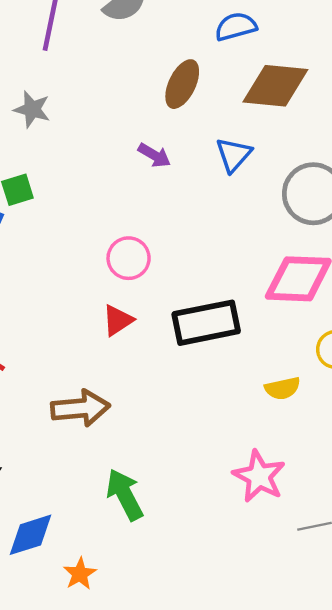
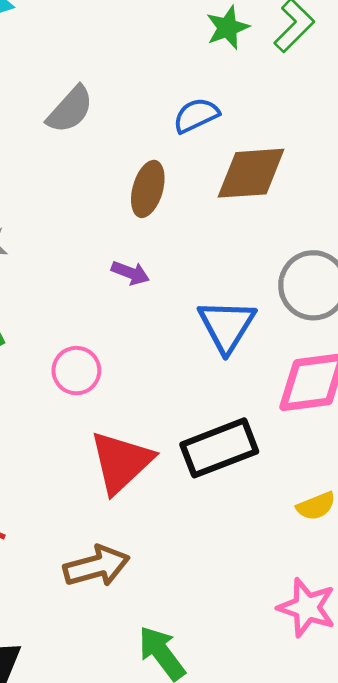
blue triangle: (234, 155) -> (227, 326), moved, size x1.4
pink circle: (129, 258) -> (76, 371), moved
red triangle: (118, 320) -> (121, 462), size x1.8

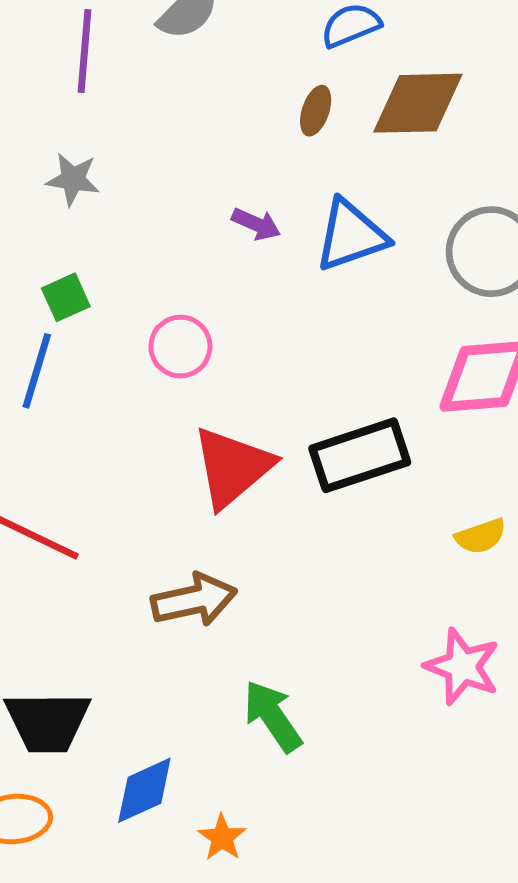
brown ellipse: (148, 189) -> (316, 111), moved, size x0.7
blue triangle: (227, 326) -> (351, 235), moved, turned 36

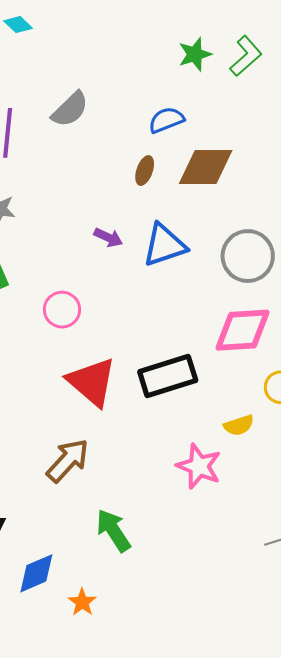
red triangle: (232, 467) -> (92, 382), turned -40
brown arrow: (194, 600) -> (68, 460), turned -36
pink star: (462, 666) -> (199, 466), moved

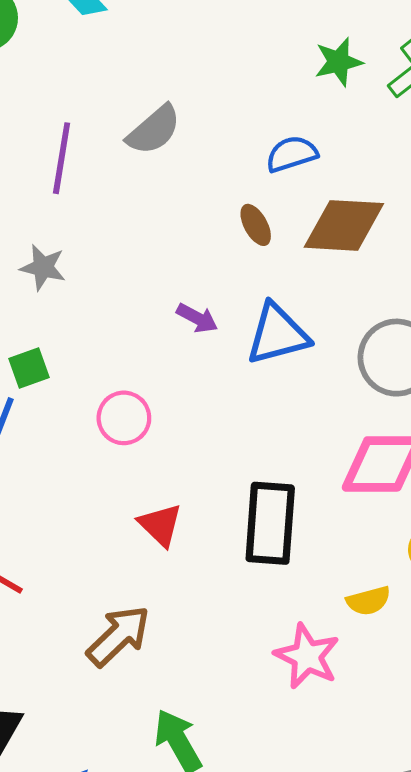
brown ellipse: (145, 171) -> (256, 225), turned -52
black rectangle: (168, 376) -> (270, 523), turned -72
red triangle: (92, 382) -> (160, 525), size x0.6

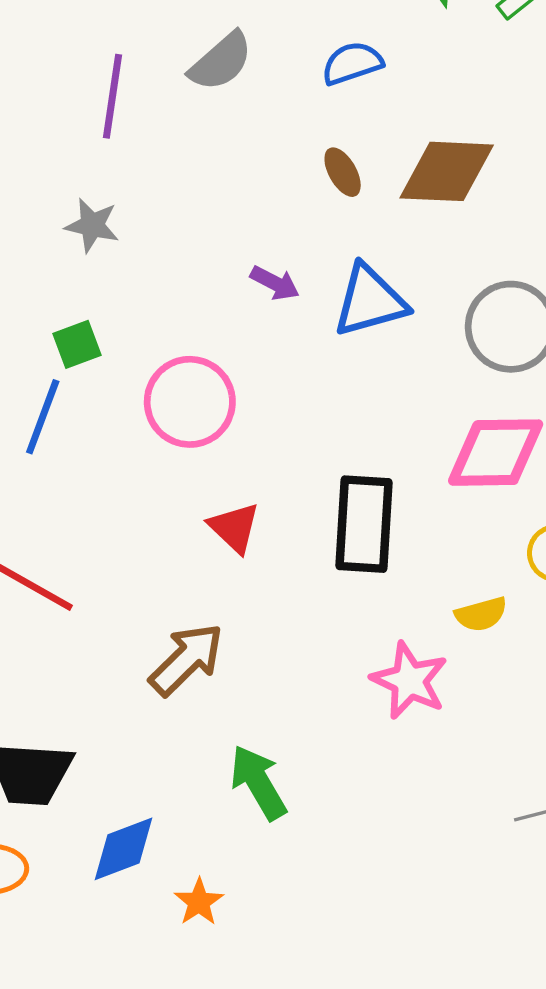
blue semicircle: (292, 154) -> (352, 63), moved
pink circle: (124, 418) -> (190, 402), size x1.4

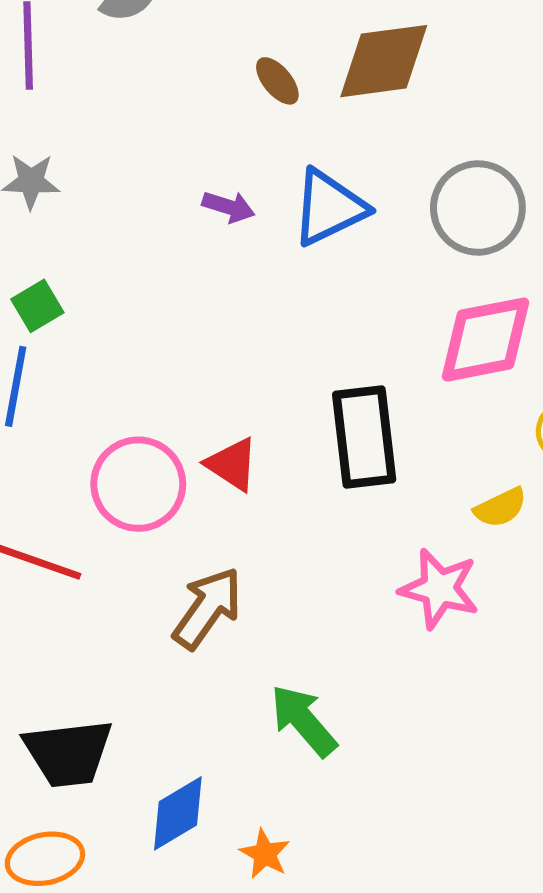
pink circle: (190, 402) -> (138, 484), moved

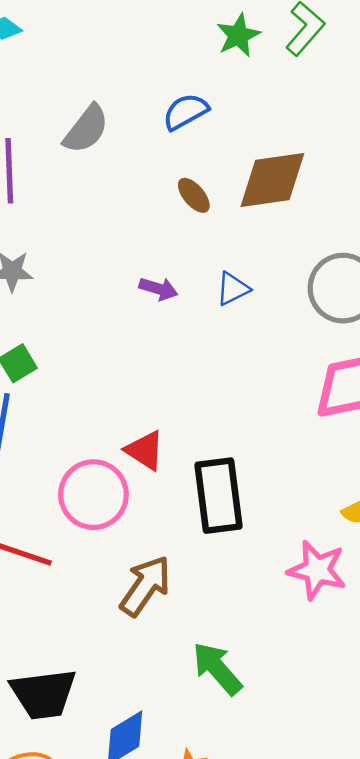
blue triangle: (329, 207) -> (233, 289), size x0.6
black rectangle: (364, 437) -> (219, 496), moved
red triangle: (232, 464) -> (145, 450), moved

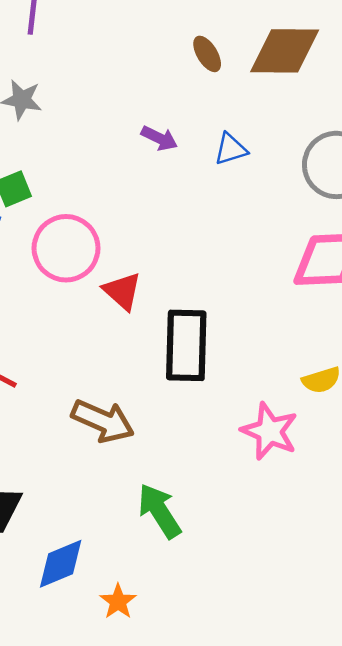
pink circle: (93, 495) -> (66, 248), moved
brown arrow: (145, 586) -> (103, 421), turned 70

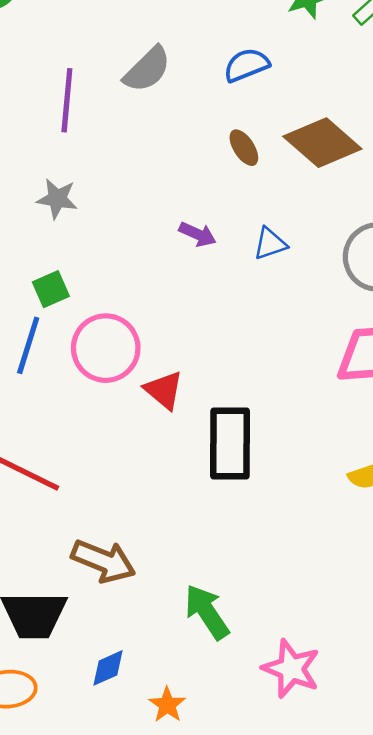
brown diamond: (285, 51) -> (322, 143), turned 42
brown arrow: (103, 421) -> (103, 561), moved
pink star: (270, 431) -> (291, 669), moved
blue diamond: (61, 564) -> (108, 668), size x0.7

